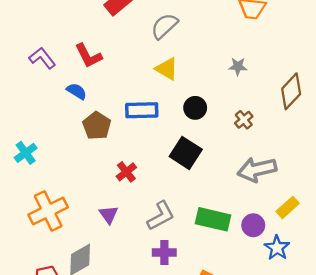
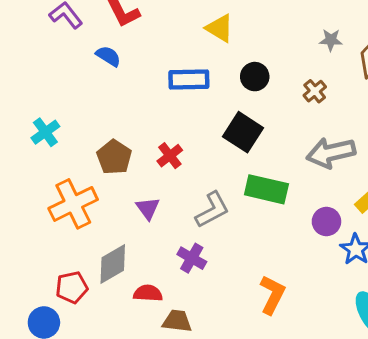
gray star: (238, 66) -> (331, 40), moved
brown pentagon: (97, 126) -> (114, 157), moved
green rectangle: (213, 219) -> (266, 189), moved
purple cross: (164, 253) -> (192, 258), moved, turned 30

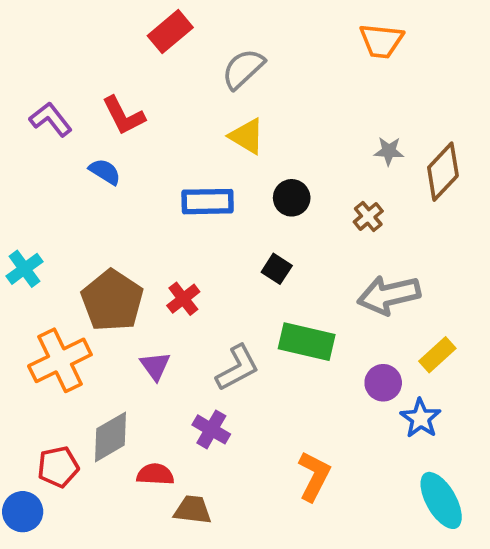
black square: (243, 132) -> (277, 269), size x0.6
brown pentagon: (114, 157) -> (112, 301), size x1.4

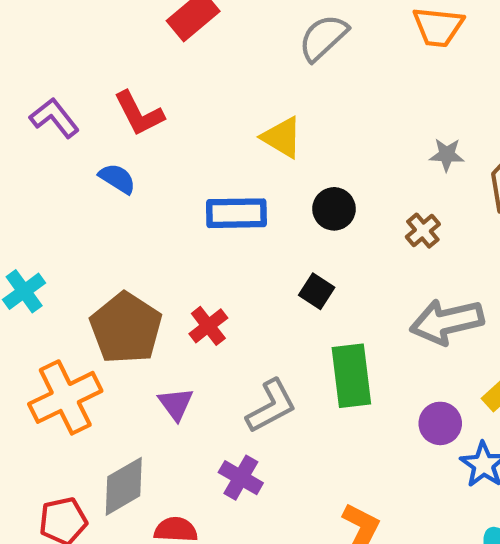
gray semicircle: (243, 69) -> (323, 38), moved
green rectangle: (307, 342) -> (351, 376), turned 70

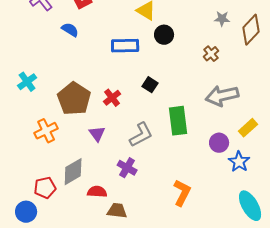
black circle: (334, 209) -> (164, 35), moved
black square: (317, 291) -> (150, 85), moved
orange cross: (65, 397) -> (46, 131), size x0.7

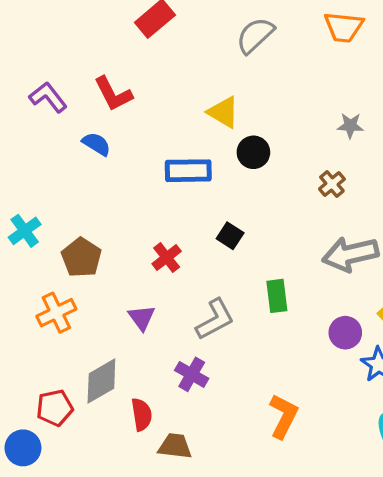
brown pentagon: (74, 99) -> (81, 258), moved, size x0.7
green rectangle: (178, 121) -> (277, 296), size x0.7
red semicircle: (97, 192) -> (142, 414), turned 78

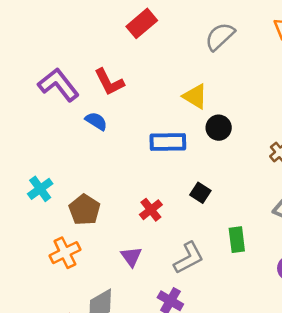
purple L-shape: (48, 97) -> (58, 85), size x1.4

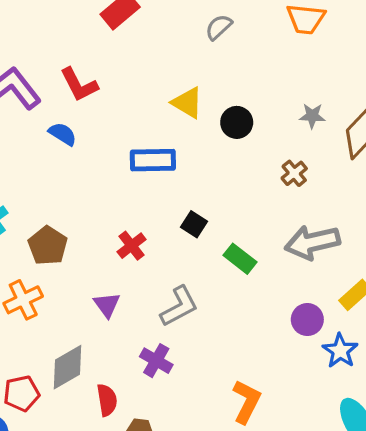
gray semicircle: (220, 36) -> (219, 27), size x0.7
black circle: (219, 128) -> (237, 122), moved
green rectangle: (237, 240) -> (240, 259), moved, turned -45

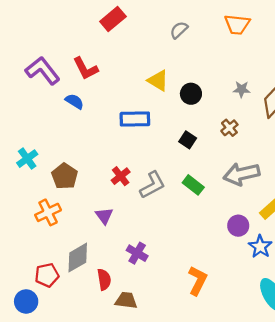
black square: (194, 224) -> (188, 140), moved
gray L-shape: (179, 306) -> (152, 185), moved

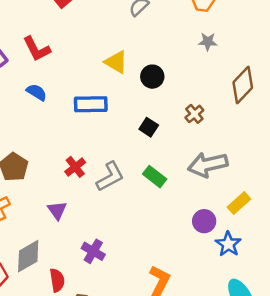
gray star: (242, 89) -> (208, 42), moved
blue semicircle: (74, 101) -> (37, 92), moved

